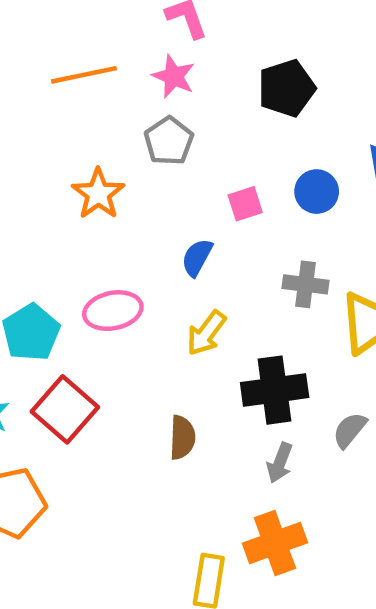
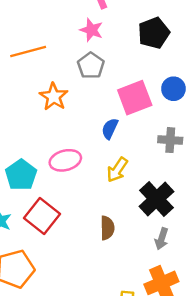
orange line: (84, 75) -> (28, 51), moved
pink square: (245, 204) -> (135, 98), size x1.8
black cross: (275, 390) -> (156, 199), turned -32

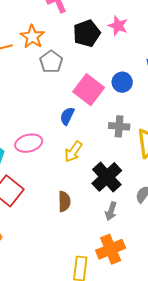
pink star: (91, 30) -> (118, 26), moved
black pentagon: (154, 33) -> (87, 33), moved
orange star: (54, 97) -> (32, 37), moved
pink square: (135, 98) -> (89, 90), turned -32

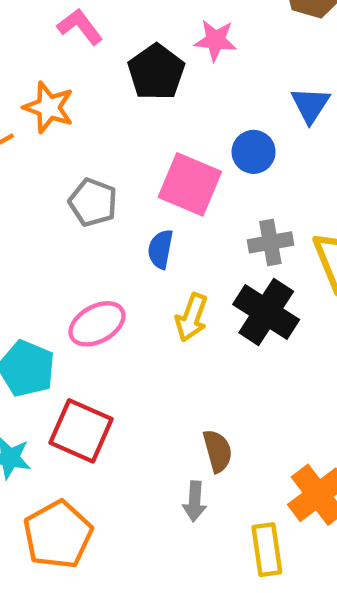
gray pentagon: (51, 62) -> (93, 202), moved
black cross: (107, 177) -> (266, 312), moved
brown semicircle: (64, 201) -> (218, 451), moved
gray arrow: (111, 211) -> (195, 501), moved

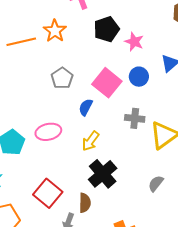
pink star: (215, 40) -> (134, 42), moved
black cross: (266, 312) -> (103, 174), moved
red square: (81, 431) -> (48, 193), moved

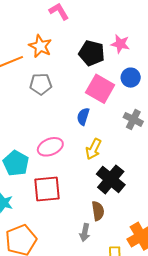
black pentagon: (106, 29) -> (92, 53), moved, turned -30
gray pentagon: (62, 78) -> (41, 84), moved, turned -30
gray cross: (135, 118) -> (133, 119), turned 30
red square: (48, 193) -> (47, 189), moved, turned -36

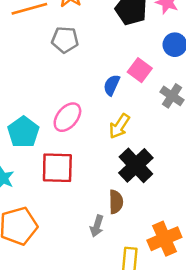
pink square: (100, 89) -> (140, 70), moved, size x0.7
pink ellipse: (50, 147) -> (67, 117), turned -35

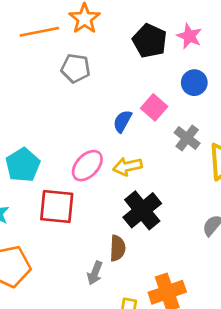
pink ellipse: (67, 117) -> (87, 166), moved
yellow arrow: (119, 126) -> (128, 166), turned 40

